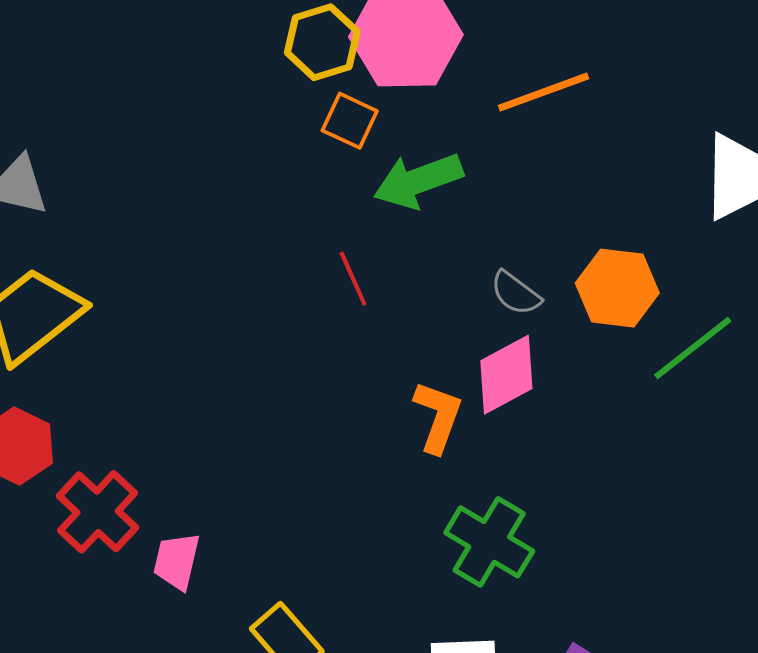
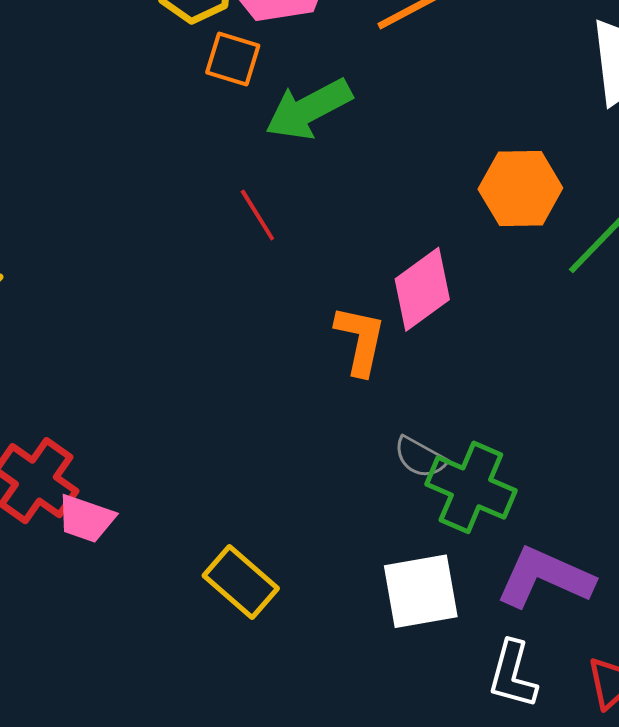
gray semicircle: (516, 293) -> (420, 457), moved
green cross: (489, 542) -> (471, 487), moved
pink trapezoid: (177, 561) -> (86, 519), moved, turned -76

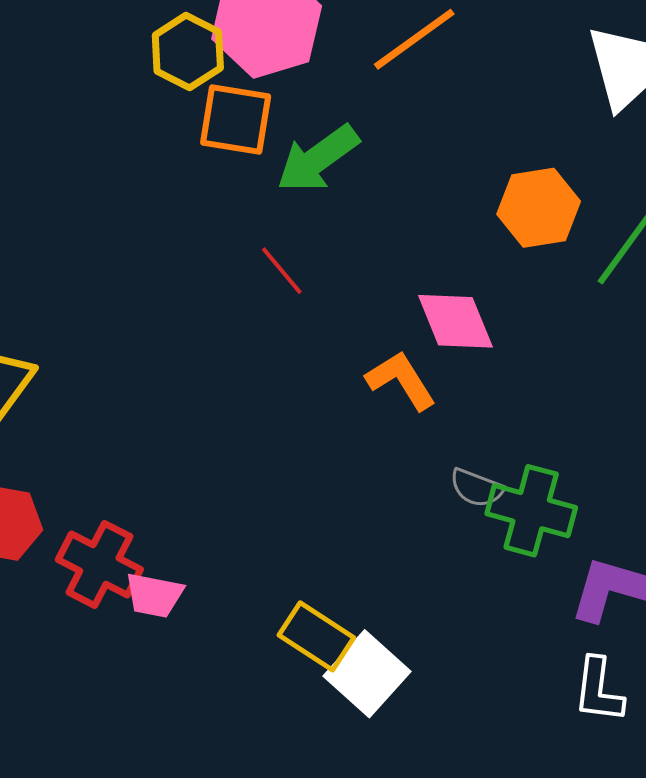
orange square: (233, 59) -> (236, 120), size x1.4
pink diamond: (422, 289) -> (455, 321), turned -68
orange L-shape: (360, 340) -> (401, 380), turned -36
white square: (421, 591) -> (367, 674), moved, turned -30

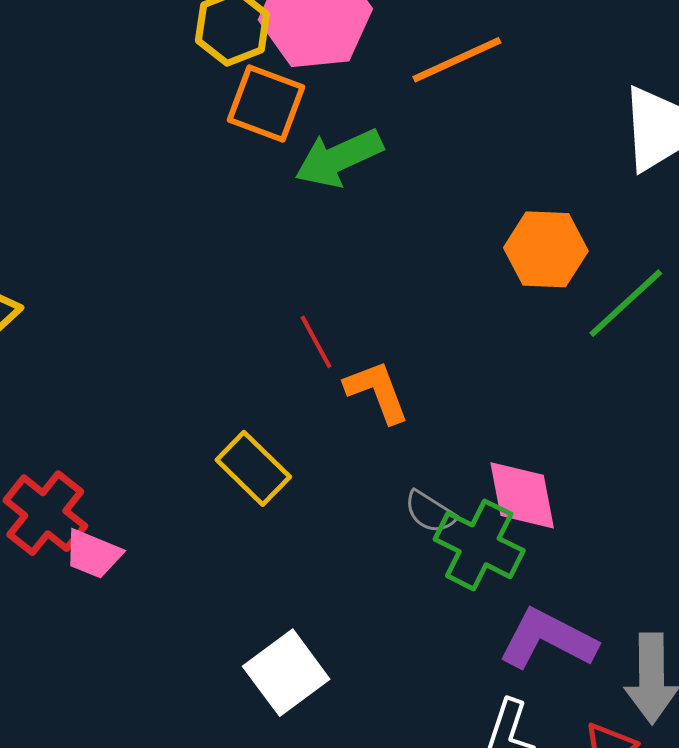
red line: (282, 271) -> (316, 342), moved
pink diamond: (455, 321) -> (522, 495), moved
yellow rectangle: (316, 636) -> (253, 468), moved

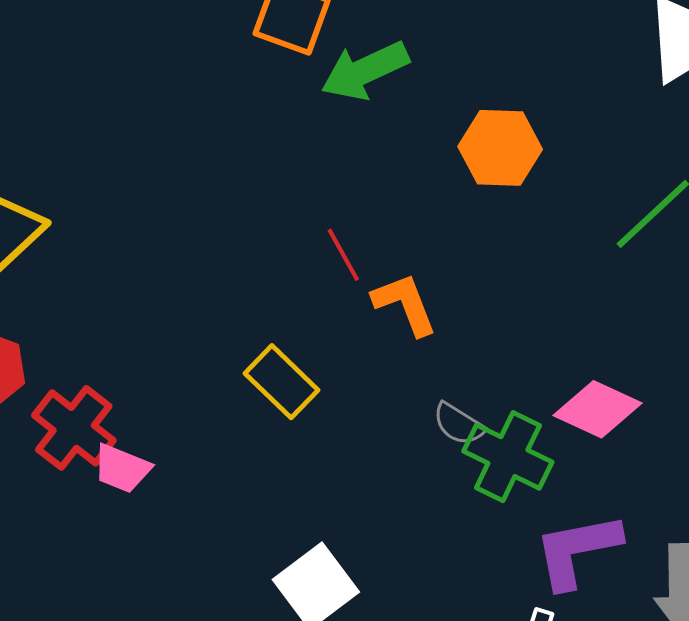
orange hexagon: (546, 249) -> (500, 148), moved
pink diamond: (522, 495) -> (598, 409), moved, turned -54
purple L-shape: (548, 639) -> (577, 550), turned -38

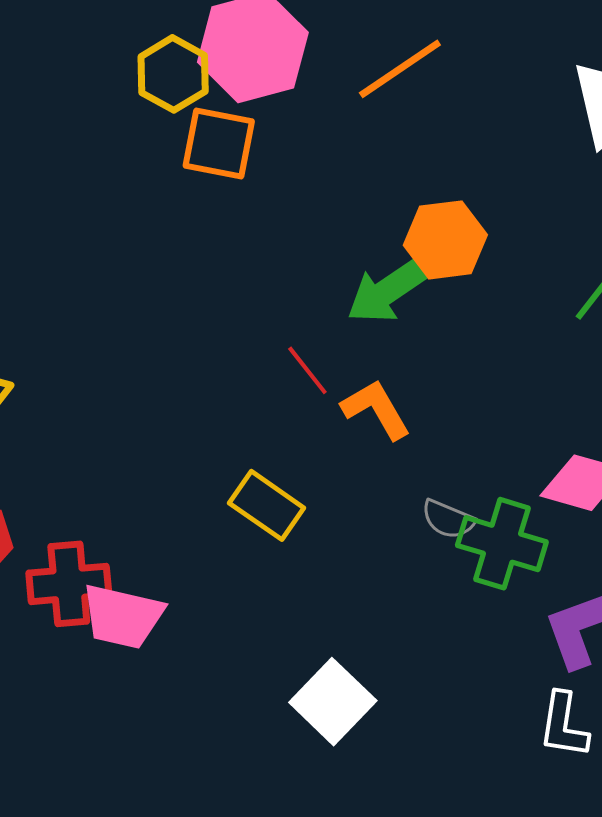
green arrow: (365, 71) -> (388, 290), moved
red cross: (74, 428) -> (69, 584), turned -34
pink trapezoid: (122, 468) -> (123, 616), size x1.4

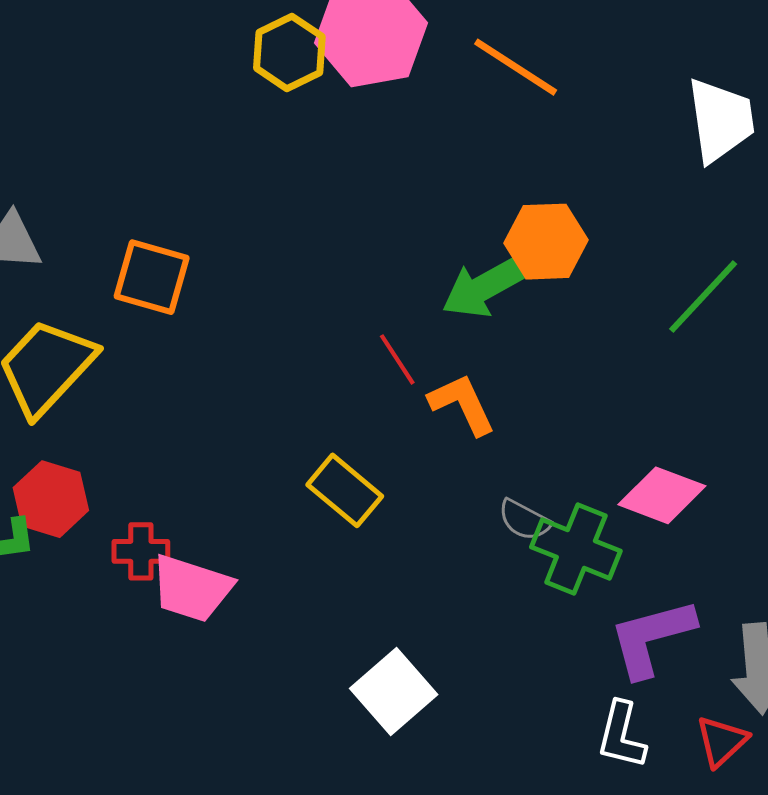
orange line: (400, 69) -> (516, 67), turned 62
orange square: (219, 143) -> (152, 277), moved
red cross: (69, 584) -> (141, 551), size x0.7

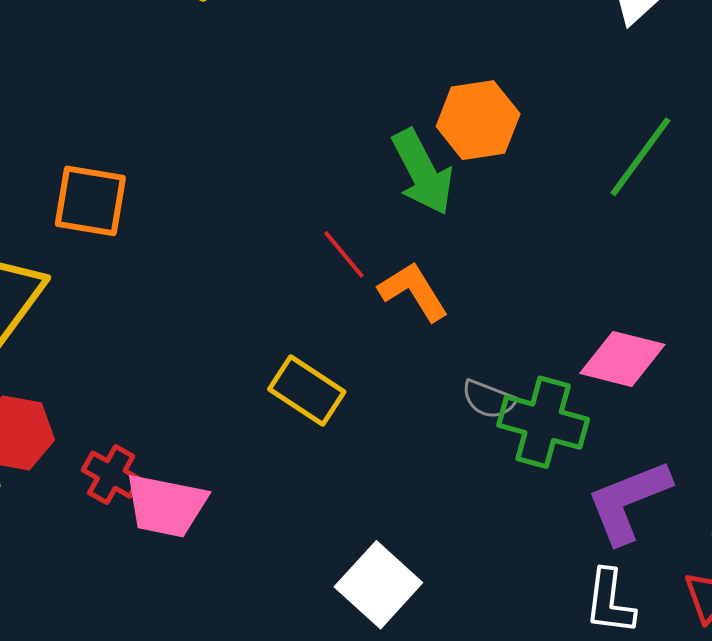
green arrow: (485, 287) -> (423, 172), turned -82
red cross: (141, 551) -> (111, 475), turned 36

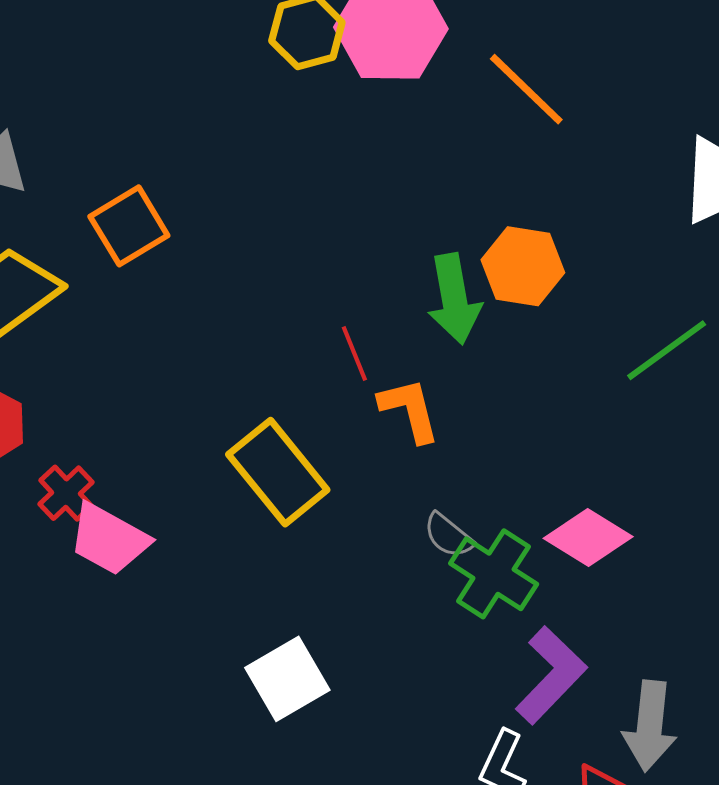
orange square: (90, 201) -> (129, 226), turned 32
yellow rectangle: (307, 391) -> (278, 472), size x1.4
purple L-shape: (629, 501) -> (551, 675), turned 138

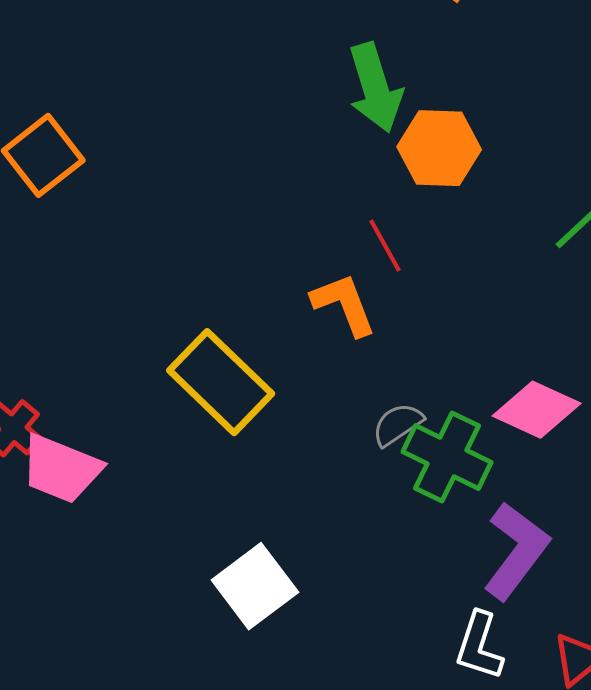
green arrow: (454, 299) -> (375, 88), moved
red line: (354, 354) -> (385, 245), moved
gray semicircle: (448, 535) -> (398, 424), turned 114

